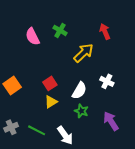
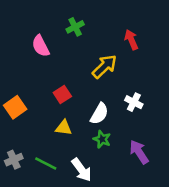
green cross: (60, 30) -> (75, 27), moved, turned 32
red square: (50, 83) -> (62, 94), moved
yellow triangle: (51, 102) -> (64, 128), turned 40

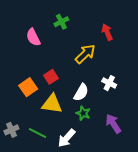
orange square: (15, 107) -> (28, 87), moved
yellow triangle: (64, 128) -> (52, 104), size x1.5
white arrow: (81, 170) -> (67, 138), turned 78

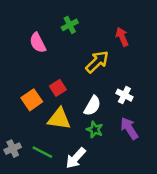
purple arrow: (113, 124) -> (129, 128), moved

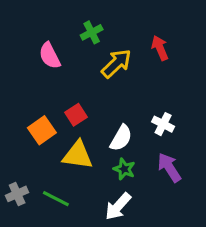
yellow arrow: (97, 62) -> (116, 63), moved
white arrow: (76, 158) -> (118, 206), moved

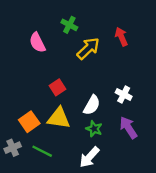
green cross: (92, 32) -> (69, 25), turned -35
orange square: (42, 130) -> (29, 122), moved

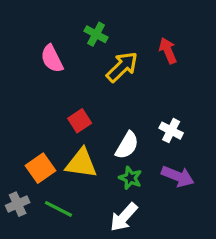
purple arrow: (128, 128) -> (178, 176), turned 145

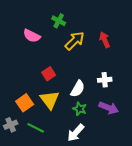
red arrow: (168, 51) -> (105, 40), moved
pink semicircle: (52, 59) -> (32, 36), turned -36
white cross: (171, 131) -> (105, 80), turned -32
yellow triangle: (81, 163) -> (50, 100), turned 45

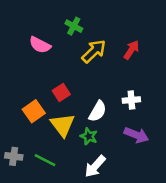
red arrow: (105, 40) -> (131, 50), turned 56
orange square: (25, 103) -> (34, 111), moved
green star: (80, 109) -> (89, 136), moved
gray cross: (11, 125) -> (14, 156), turned 32

